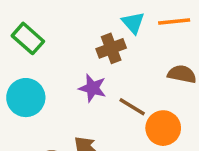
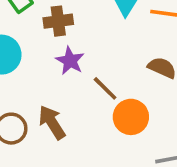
brown cross: (111, 48) -> (58, 21), moved

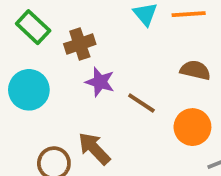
orange circle: (131, 117) -> (192, 127), moved

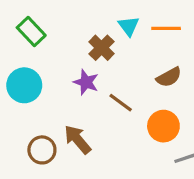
brown cross: (80, 44) -> (101, 48), moved, turned -30
brown semicircle: (195, 70) -> (169, 77), turned 135

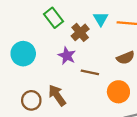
green rectangle: (31, 31) -> (54, 18), moved
brown line: (121, 103) -> (90, 72), turned -30

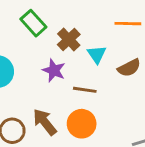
cyan triangle: (101, 19) -> (97, 54), moved
orange circle: (118, 92) -> (82, 124), moved

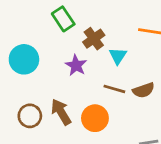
brown semicircle: (129, 68) -> (144, 90), moved
brown line: (85, 90) -> (114, 89), moved

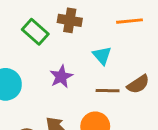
brown cross: (94, 39) -> (70, 20), moved, turned -30
purple star: (76, 65) -> (61, 77), turned 30

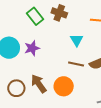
purple star: (61, 77) -> (32, 48), moved

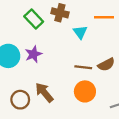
cyan triangle: (77, 40) -> (80, 32), moved
orange circle: (64, 86) -> (85, 91), moved

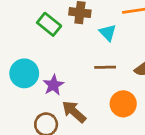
purple star: (33, 54) -> (53, 85), moved
brown line: (83, 67) -> (105, 67), moved

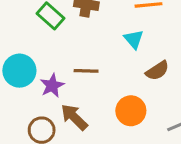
cyan triangle: (108, 33) -> (134, 39), moved
brown line: (105, 67) -> (86, 71), moved

